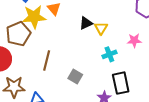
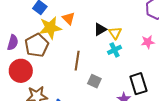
cyan cross: (109, 54) -> (114, 50), moved
brown line: (47, 60) -> (77, 61), moved

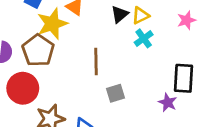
yellow triangle: (115, 33) -> (140, 16), turned 48
gray square: (94, 81) -> (116, 93), moved, turned -32
black rectangle: (138, 84) -> (184, 78), turned 30

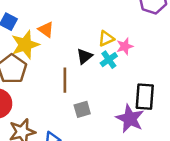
black triangle: (120, 14) -> (84, 56), moved
pink star: (186, 20) -> (125, 46), moved
purple star: (168, 102) -> (130, 119), size x1.6

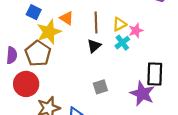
black triangle: (84, 56) -> (94, 46), moved
brown line: (65, 80) -> (96, 22), moved

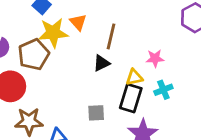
yellow triangle: (119, 24) -> (134, 77), moved
cyan cross: (122, 43) -> (163, 90), moved
black rectangle: (155, 74) -> (131, 98), moved

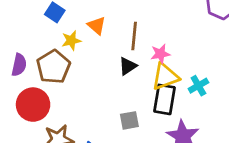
yellow star: (53, 33) -> (71, 41), size x0.6
pink star: (155, 58) -> (160, 54), moved
yellow triangle: (134, 77) -> (165, 77), size x1.5

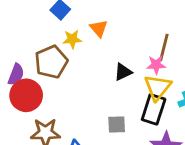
brown line: (134, 36) -> (164, 47), moved
purple semicircle: (19, 65) -> (16, 74), moved
yellow triangle: (165, 77) -> (158, 87), turned -40

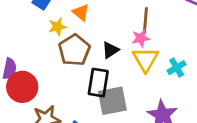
brown pentagon: (51, 62) -> (74, 50), moved
black rectangle: (154, 109) -> (98, 83), moved
gray square: (117, 125) -> (112, 101), size x1.6

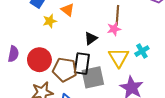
brown pentagon: (74, 50) -> (65, 70), moved, turned -30
yellow triangle: (146, 59) -> (119, 57), moved
red circle: (22, 87) -> (39, 60), moved

